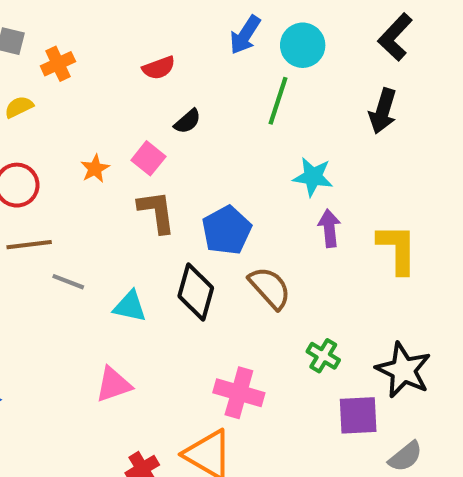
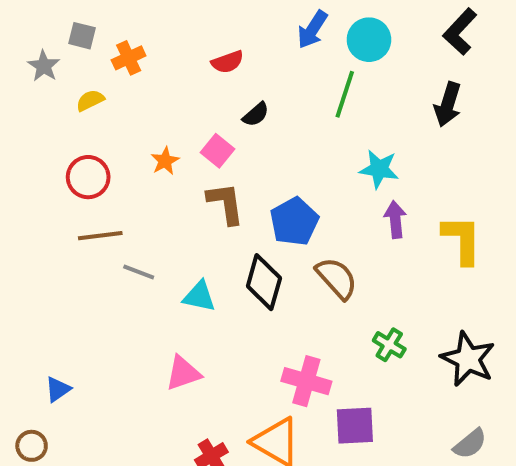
purple square: (358, 415) -> (355, 426), moved

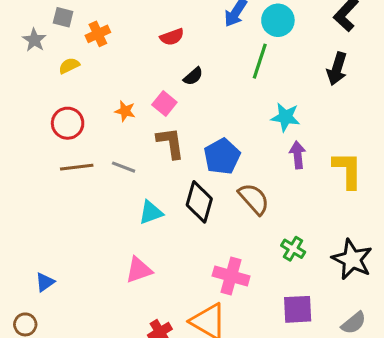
orange star: (165, 161) -> (125, 111), turned -30
gray line: (139, 272) -> (124, 167), moved
cyan triangle: (199, 296) -> (151, 212), turned -32
purple square: (355, 426) -> (298, 309), moved

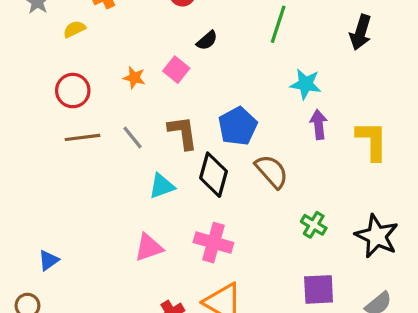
brown L-shape: (170, 143) -> (183, 133), moved
gray line: (124, 167) -> (133, 137), turned 30
pink cross: (231, 276) -> (213, 243), moved

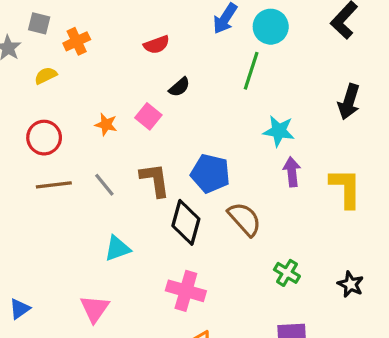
black arrow: (361, 32) -> (349, 102), moved
blue pentagon: (238, 126) -> (210, 173), turned -30
cyan triangle: (162, 186) -> (117, 248), moved
black star: (377, 236) -> (351, 284), size x0.6
pink triangle: (149, 247) -> (95, 309), moved, turned -36

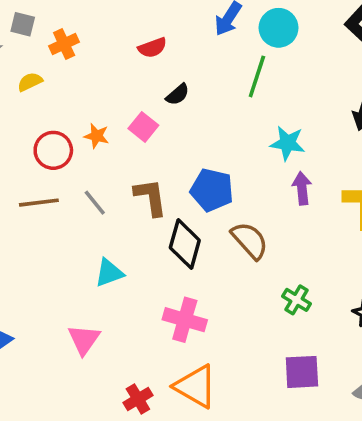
red circle: (44, 138) -> (53, 150), moved

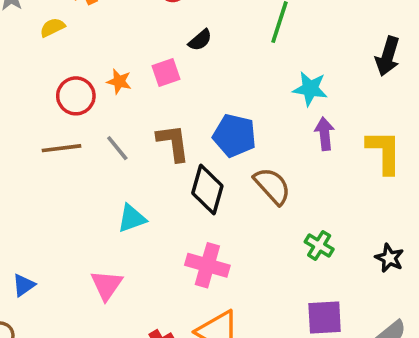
pink square: (143, 127) -> (166, 72), turned 32

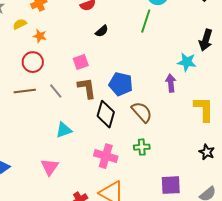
pink square: (166, 72) -> (81, 62), moved
orange star: (119, 81) -> (40, 36), moved
cyan star: (310, 89) -> (187, 62), moved
yellow L-shape: (384, 152) -> (204, 109), moved
green cross: (319, 245) -> (142, 147), moved, turned -35

